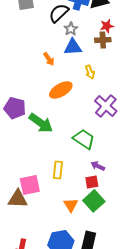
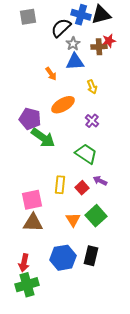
brown cross: (103, 40) -> (99, 47), moved
purple cross: (106, 106) -> (92, 121), moved, size x0.6
purple pentagon: (15, 108) -> (30, 119), moved
red square: (92, 182) -> (82, 188), moved, turned -32
brown triangle: (18, 199) -> (33, 223), moved

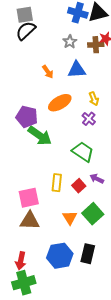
black semicircle: (61, 28) -> (26, 31), moved
blue triangle: (75, 62) -> (77, 70), moved
yellow arrow: (92, 87) -> (94, 99), moved

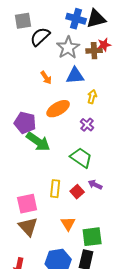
black semicircle: (26, 31) -> (40, 37), moved
gray star: (70, 42) -> (68, 48), size x1.6
yellow arrow: (94, 99) -> (92, 97), moved, turned -144
green square: (93, 214) -> (92, 237), moved, turned 35
brown triangle: (30, 221) -> (28, 227), turned 45

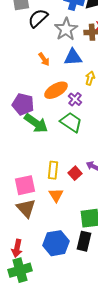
purple cross: (87, 125) -> (75, 99), moved
green trapezoid: (81, 158) -> (71, 122), moved
orange triangle: (68, 224) -> (56, 195), moved

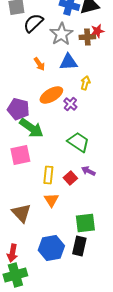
green trapezoid: (71, 122) -> (78, 142), moved
pink square: (25, 185) -> (20, 155), moved

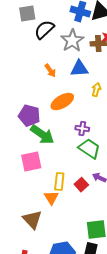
purple cross: (70, 104) -> (82, 129), moved, turned -32
orange triangle: (51, 200) -> (51, 198), moved

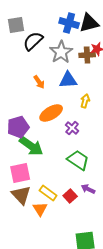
purple pentagon: (29, 116) -> (18, 127), turned -30
purple cross: (82, 129) -> (72, 128), moved, turned 32
yellow rectangle: (59, 182) -> (48, 193), turned -60
brown triangle: (32, 220) -> (21, 195), moved

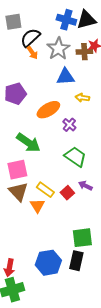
orange arrow: (39, 82) -> (32, 53), moved
yellow arrow: (85, 101) -> (82, 98), turned -96
purple pentagon: (18, 127) -> (15, 94), moved

